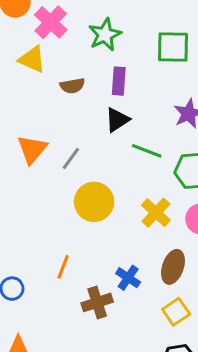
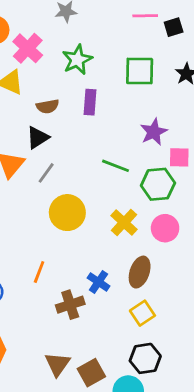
black triangle: (117, 120) -> (38, 138), moved

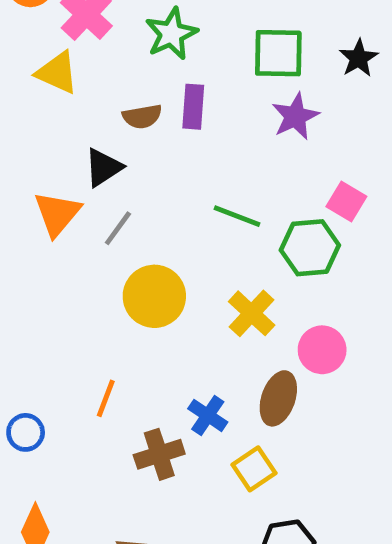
brown semicircle: (48, 106) -> (142, 116), moved
purple star: (154, 132) -> (295, 116), moved
pink square: (179, 157) -> (346, 202), turned 30
pink circle: (165, 228) -> (322, 350), moved
yellow square: (142, 313) -> (254, 469), moved

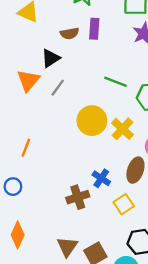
yellow circle: (154, 296) -> (92, 121), moved
orange line: (106, 398) -> (26, 148), moved

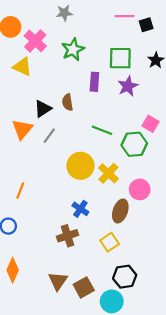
purple rectangle: (94, 29) -> (94, 82), moved
brown semicircle: (70, 33) -> (68, 102), moved, turned 91
blue cross: (101, 178) -> (80, 209), moved

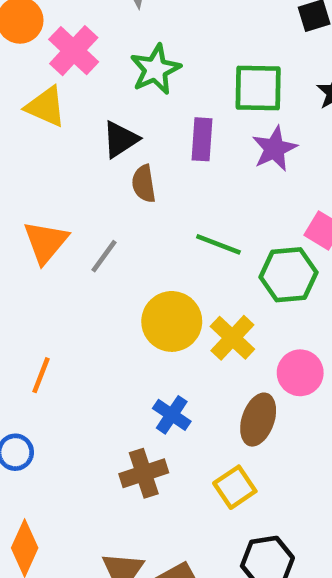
black triangle: (43, 109) -> (120, 139), moved

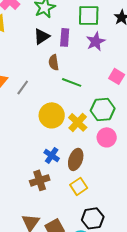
black triangle: (120, 139) -> (42, 36), moved
brown semicircle: (144, 184) -> (54, 62), moved
green hexagon: (288, 275) -> (103, 109), moved
brown ellipse: (258, 420) -> (76, 159), moved

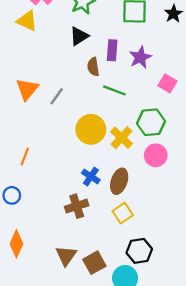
purple rectangle: (65, 37) -> (112, 50), moved
purple star: (96, 41) -> (140, 57), moved

